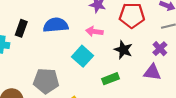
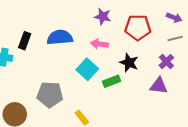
green rectangle: (110, 79) -> (111, 81), moved

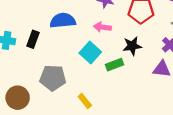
black rectangle: (25, 41) -> (33, 39), moved
black star: (129, 63) -> (132, 46), turned -30

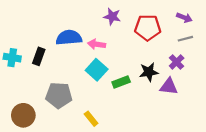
pink arrow: (102, 27) -> (97, 44), moved
black star: (132, 46) -> (149, 72), moved

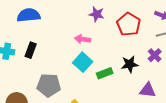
red pentagon: (148, 28) -> (129, 24), turned 30
blue semicircle: (69, 38) -> (29, 15), moved
purple triangle: (169, 86) -> (148, 90), moved

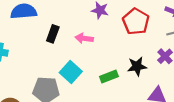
black rectangle: (31, 50) -> (53, 34), moved
cyan square: (83, 62) -> (71, 72), moved

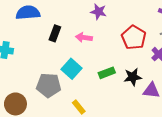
red pentagon: (136, 21) -> (134, 38), moved
black star: (137, 66) -> (133, 77), moved

